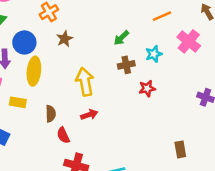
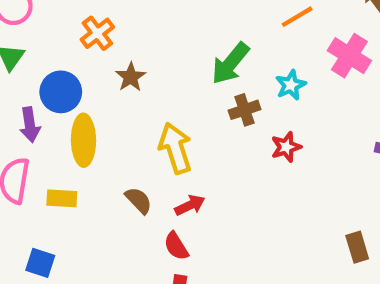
green arrow: (121, 38) -> (230, 63), size x1.5
brown semicircle: (51, 114) -> (139, 200), moved, turned -35
red semicircle: (63, 135) -> (176, 246), moved

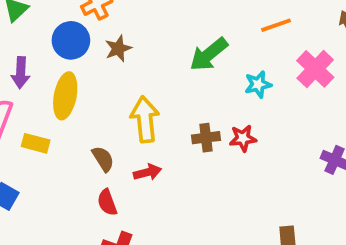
blue circle: (61, 92) -> (71, 40), moved
brown cross: (244, 110) -> (206, 138), moved
red semicircle: (176, 246) -> (107, 202), moved

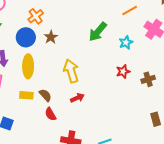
brown cross: (206, 138) -> (148, 79), moved
yellow rectangle: (36, 143) -> (26, 95), moved
brown semicircle: (103, 159) -> (45, 95), moved
red semicircle: (107, 202) -> (50, 114), moved

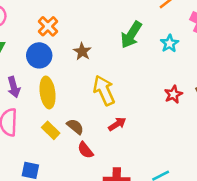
brown star: (51, 37) -> (82, 52), moved
red star: (123, 72) -> (173, 94), moved
yellow rectangle: (26, 95) -> (51, 130), turned 48

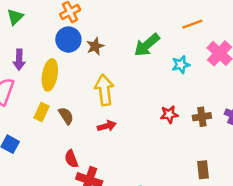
blue circle: (39, 55) -> (68, 40), moved
yellow rectangle: (51, 130) -> (41, 112), turned 54
red semicircle: (85, 150) -> (71, 159), moved

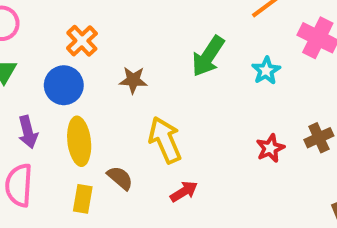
blue circle: (68, 40) -> (64, 85), moved
brown star: (95, 46) -> (133, 80), turned -30
brown semicircle: (66, 116) -> (120, 178), moved

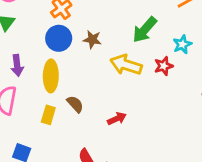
blue circle: (64, 85) -> (59, 38), moved
yellow arrow: (165, 140) -> (126, 65), moved, turned -56
red star: (270, 148) -> (164, 66), moved

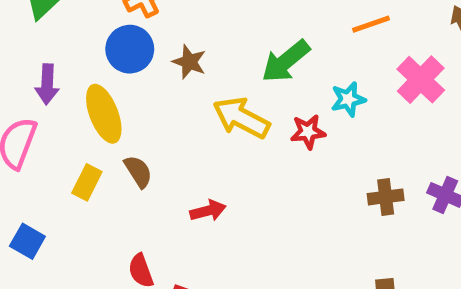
yellow ellipse: (51, 76) -> (104, 114), turned -32

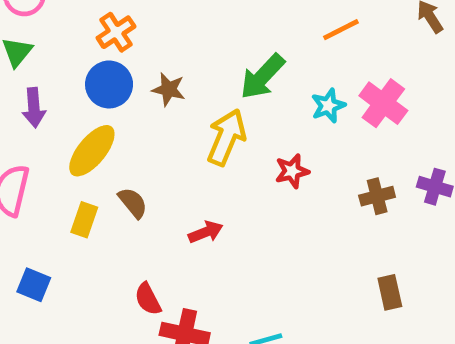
pink cross: (421, 80) -> (383, 103), moved
purple arrow: (47, 84) -> (34, 108), moved
yellow ellipse: (104, 114) -> (92, 151), turned 68
yellow arrow: (241, 118) -> (226, 137), turned 92
red star: (308, 132) -> (292, 171), moved

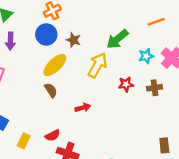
yellow ellipse: (92, 151) -> (55, 65), moved
brown cross: (377, 196) -> (155, 88), moved
yellow rectangle: (84, 220) -> (24, 141), moved
red semicircle: (148, 299) -> (53, 135), turned -96

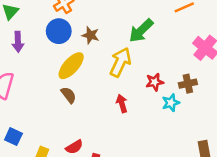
cyan star: (146, 56) -> (171, 103), moved
red arrow: (83, 108) -> (122, 104), moved, turned -88

